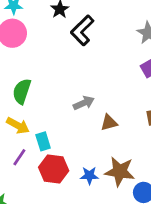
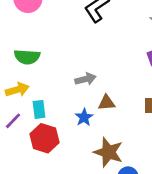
green semicircle: (22, 91) -> (27, 57), turned -115
yellow arrow: (18, 126) -> (17, 90), turned -55
blue star: (89, 175) -> (84, 117), moved, turned 30

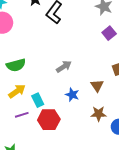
brown triangle: (107, 103) -> (97, 86), moved, turned -40
purple line: (13, 121) -> (22, 115), turned 48
brown star: (108, 152) -> (99, 114), size x0.7

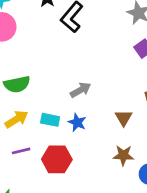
blue star: (72, 95) -> (77, 122), moved
cyan rectangle: (38, 100) -> (50, 120), moved, turned -56

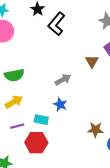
brown triangle: (124, 118) -> (92, 61), moved
cyan rectangle: (50, 120) -> (41, 120), moved
red hexagon: (57, 159) -> (36, 143), moved

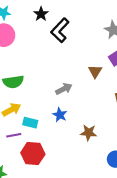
cyan rectangle: (41, 120) -> (30, 123), moved
brown star: (95, 130) -> (89, 133), moved

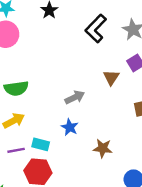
black L-shape: (60, 30) -> (96, 28), moved
cyan rectangle: (30, 123) -> (41, 144), moved

